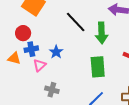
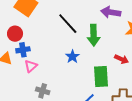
blue star: (56, 52) -> (72, 57), moved
green rectangle: (98, 67) -> (101, 77), moved

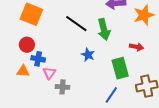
blue cross: (23, 50) -> (38, 59), turned 32
gray cross: (43, 91) -> (62, 87), moved

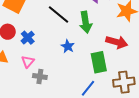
red arrow: (136, 47) -> (117, 42), size x1.5
blue cross: (38, 59) -> (28, 38), moved, turned 32

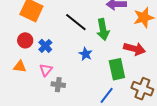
brown cross: (124, 82) -> (142, 89), turned 30

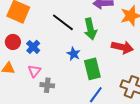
green rectangle: (117, 69) -> (92, 69), moved

